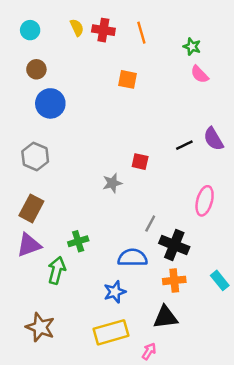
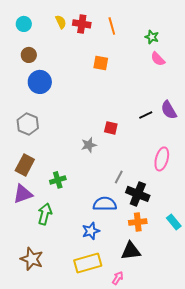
green cross: (78, 241) -> (58, 180), moved

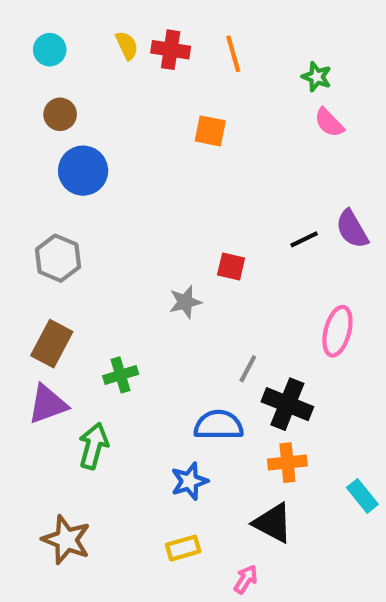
cyan rectangle: (174, 222) -> (362, 496), moved
black triangle: (131, 251) -> (273, 523), turned 35
yellow rectangle: (88, 263) -> (183, 548), size x0.6

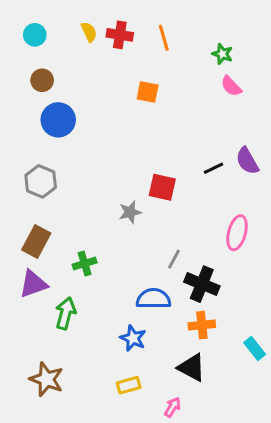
red square: (231, 267) -> (162, 187), size x1.4
blue star: (189, 481) -> (133, 338), turned -30

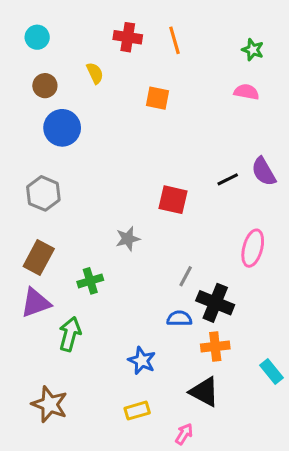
yellow semicircle: (89, 32) -> (95, 73), moved
green star: (222, 54) -> (253, 50), moved
pink semicircle: (231, 86) -> (246, 92), turned 145
gray star: (130, 212) -> (128, 239), moved
blue semicircle: (153, 299) -> (179, 318), moved, size x0.7

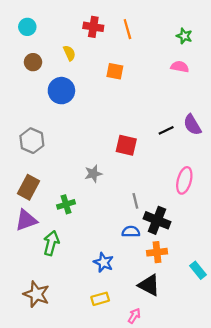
blue circle: (62, 128) -> (61, 91), moved
gray line: (186, 276) -> (135, 201), turned -42

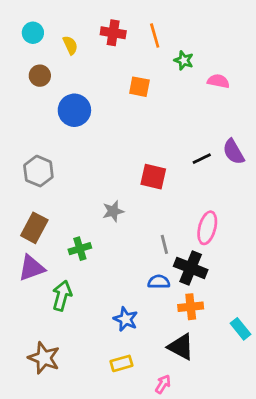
green star: (184, 36) -> (184, 60), moved
yellow semicircle: (69, 53) -> (70, 45), moved
pink ellipse: (184, 180) -> (207, 228), moved

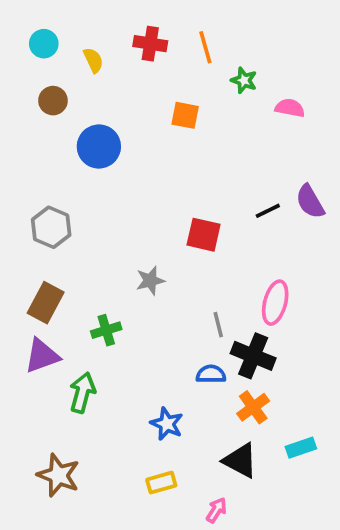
orange cross: (191, 307) -> (253, 407), turned -30
cyan rectangle: (240, 329) -> (301, 448), moved, turned -70

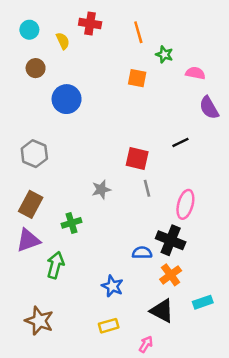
red cross: (150, 44) -> (90, 24), moved
orange square: (185, 115) -> (137, 78), moved
purple semicircle: (310, 202) -> (209, 108), moved
gray line: (218, 325) -> (147, 188), moved

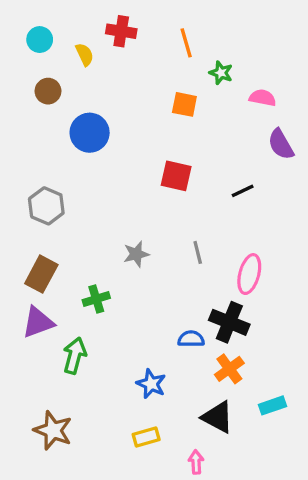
red square: (137, 159) -> (176, 176), moved
pink arrow: (146, 344) -> (196, 462), turned -35

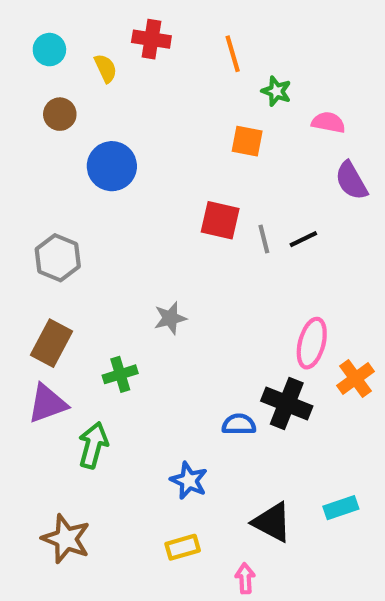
orange square: (184, 104) -> (247, 141), moved
gray line: (198, 252) -> (264, 239), moved
orange cross: (229, 369) -> (355, 379), moved

